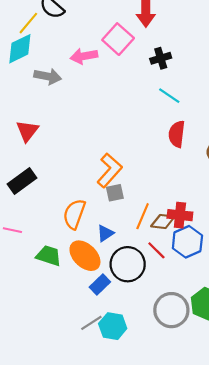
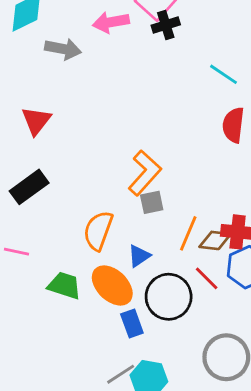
black cross: (161, 58) -> (166, 25), moved
blue rectangle: (100, 284) -> (132, 324), turned -66

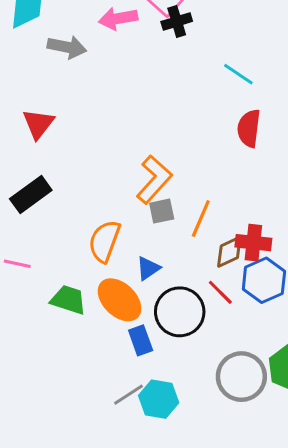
orange line: (188, 233) -> (201, 219), moved
brown diamond: (215, 240) -> (229, 252), turned -32

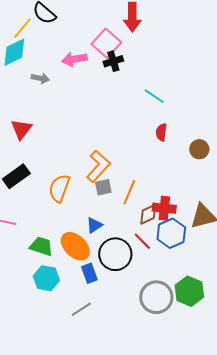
gray arrow: (67, 47) -> (40, 78), size x0.7
red semicircle: (249, 128) -> (161, 132), size x0.7
orange semicircle: (104, 241) -> (59, 188), moved
cyan hexagon: (159, 399) -> (46, 278), moved

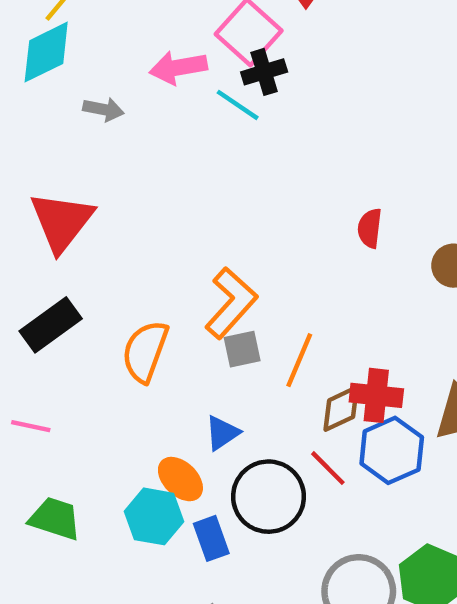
cyan line: (154, 96) -> (238, 105), moved
red triangle: (21, 129) -> (62, 222), size x1.4
green trapezoid: (41, 246) -> (55, 519), moved
orange ellipse: (75, 246) -> (180, 479), size x0.7
cyan hexagon: (46, 278) -> (154, 516), moved

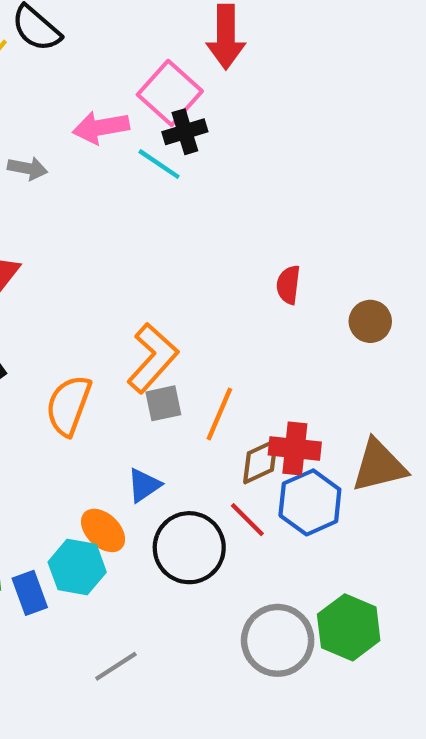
blue rectangle: (211, 538) -> (30, 593), moved

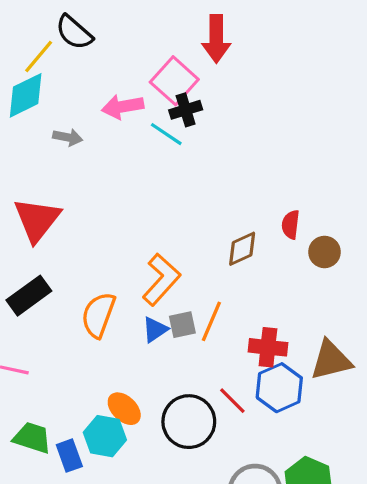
red semicircle: (288, 285) -> (291, 225), moved
gray square: (163, 403) -> (182, 325), moved
brown diamond: (260, 461) -> (242, 249), moved
blue triangle: (144, 485) -> (155, 330), moved

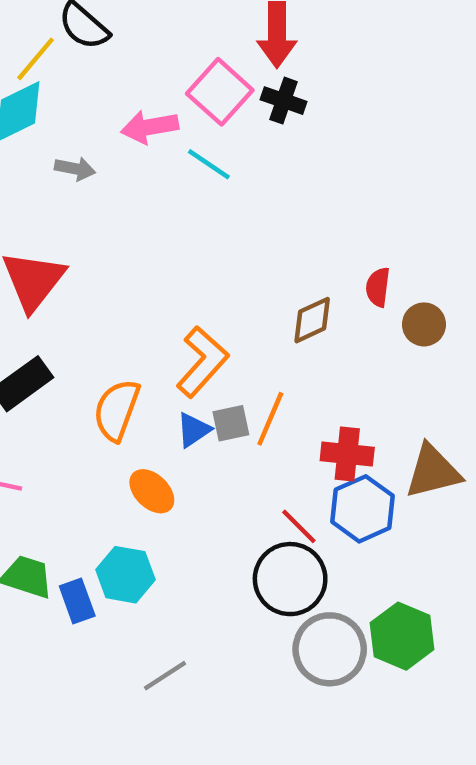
black cross: (186, 110) -> (284, 101), moved, turned 36
orange ellipse: (124, 409) -> (152, 491), moved
black circle: (189, 422) -> (290, 579), moved

